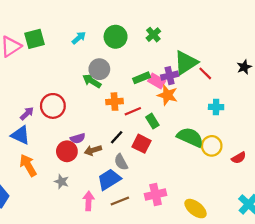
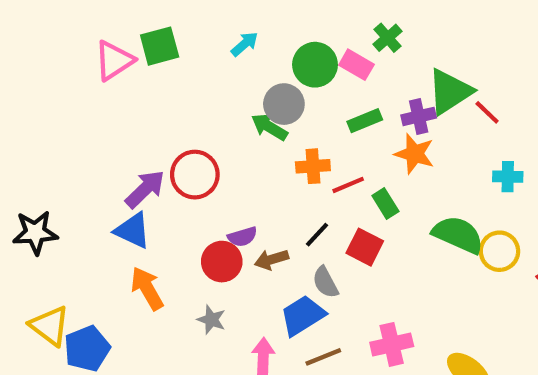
green circle: (116, 37) -> (315, 65), moved
pink rectangle: (157, 81) -> (356, 65), moved
purple arrow: (27, 113) -> (145, 189), size x1.5

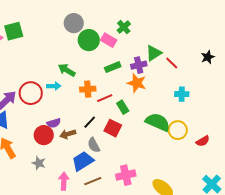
cyan arrow: (245, 44) -> (54, 86), moved, turned 40
green triangle: (450, 92) -> (154, 53), size x0.7
gray circle: (284, 104) -> (74, 23), moved

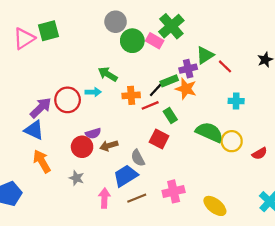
green cross: (124, 27) -> (171, 26), size x1.6
green rectangle: (113, 67) -> (169, 81), moved
black line: (90, 122) -> (156, 90), moved

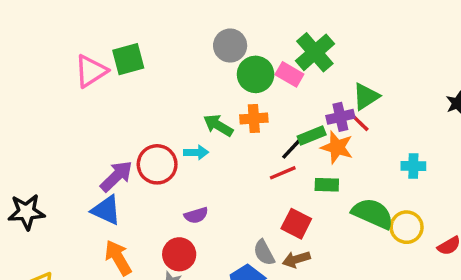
red line: (225, 66) -> (359, 122), moved
orange cross: (131, 95) -> (254, 119), moved
green rectangle: (170, 116) -> (327, 185), moved, turned -56
brown arrow: (109, 146) -> (296, 259), moved
red circle: (82, 147) -> (179, 254), moved

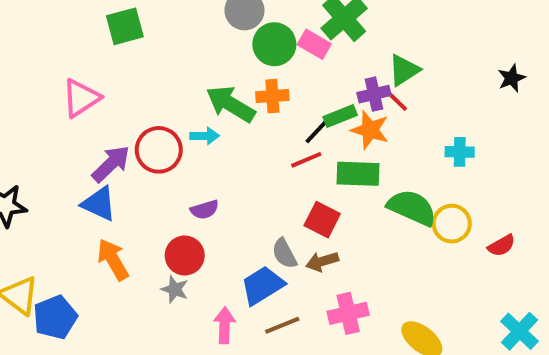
pink triangle: (91, 71) -> (81, 98), moved
green arrow: (218, 125) -> (231, 104), size x1.4
green rectangle: (327, 185) -> (358, 174), size x1.5

